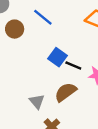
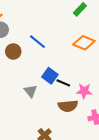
brown semicircle: (66, 92) -> (68, 106), moved, turned -150
gray triangle: (37, 101) -> (31, 91), moved

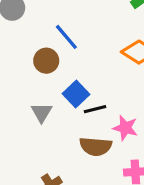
brown circle: (13, 51) -> (46, 61), moved
black line: (63, 83) -> (95, 109), turned -48

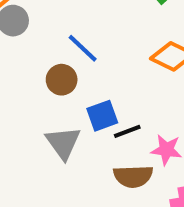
blue square: (76, 94) -> (102, 116), turned 30
gray triangle: (41, 112) -> (63, 143), size x1.4

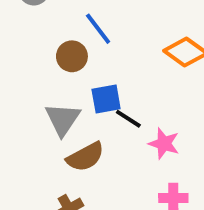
black line: (127, 131) -> (128, 119), turned 44
brown semicircle: (133, 176) -> (85, 157), moved, turned -36

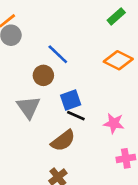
gray triangle: (63, 119) -> (28, 107), moved
black line: (128, 119) -> (76, 116), moved

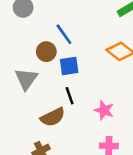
blue square: (71, 100) -> (69, 66), moved
black line: (76, 116) -> (70, 96), turned 36

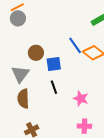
blue line: (64, 34) -> (75, 45), moved
brown semicircle: (53, 117) -> (23, 99), moved, turned 114

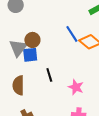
blue square: (54, 64) -> (30, 55), moved
gray triangle: (20, 74) -> (18, 48), moved

